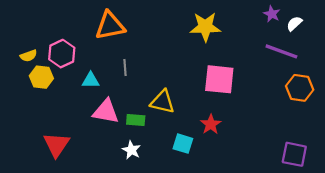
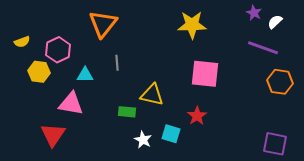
orange triangle: (110, 26) -> (103, 24), turned -40
yellow semicircle: (29, 56) -> (22, 42), moved
pink triangle: (106, 111) -> (71, 104), moved
white star: (131, 150) -> (143, 140), moved

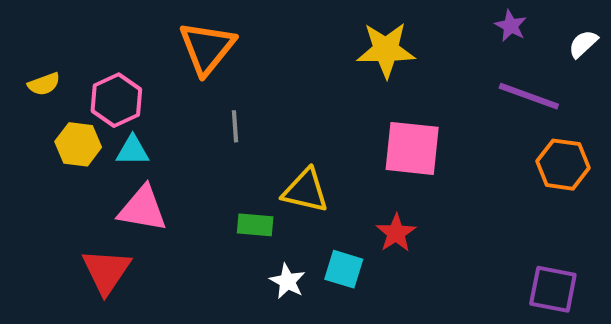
white semicircle: (275, 22) -> (583, 44), moved
cyan triangle: (85, 75) -> (133, 150), moved

